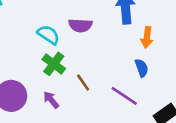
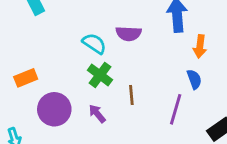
brown line: (83, 83) -> (131, 95), turned 30
purple line: (124, 96) -> (176, 109), turned 72

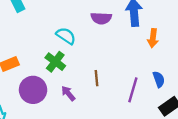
purple semicircle: (129, 34) -> (101, 18), moved
green cross: (100, 75) -> (55, 62), moved
blue semicircle: (194, 79) -> (159, 79), moved

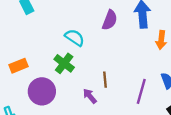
purple semicircle: (101, 18) -> (110, 20), turned -72
purple arrow: (68, 93) -> (90, 96), moved

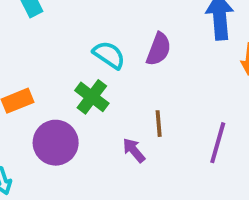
purple semicircle: (110, 20) -> (159, 49), moved

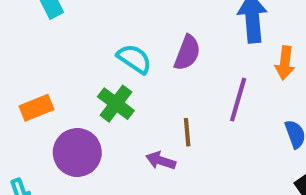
purple line: (218, 143) -> (238, 100), moved
purple arrow: (134, 150) -> (161, 161), turned -32

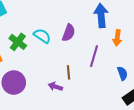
green cross: (116, 104) -> (18, 42), moved

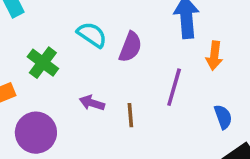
cyan semicircle: (42, 36) -> (92, 35), moved
purple arrow: (55, 87) -> (92, 103), moved

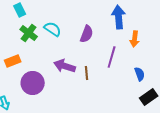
cyan semicircle: (92, 35) -> (53, 29), moved
green cross: (43, 63) -> (29, 33), moved
purple arrow: (92, 103) -> (65, 66), size x1.5

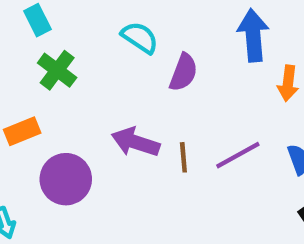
cyan semicircle: (53, 29) -> (140, 38), moved
purple line: (112, 57) -> (238, 155), moved, turned 45

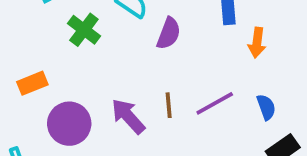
green cross: (57, 70) -> (84, 30), moved
purple arrow: (135, 142) -> (128, 116), moved, turned 30

